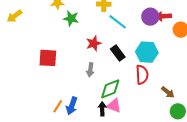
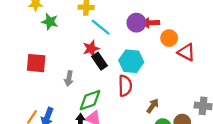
red star: (94, 43) -> (91, 49), moved
red square: (48, 58) -> (36, 63), moved
brown arrow: (168, 92) -> (153, 106), turned -96

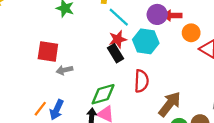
red star: (91, 49) -> (118, 39), moved
cyan hexagon: (131, 61) -> (146, 41), moved
gray arrow: (69, 78) -> (64, 70), moved, turned 64
brown arrow: (153, 106) -> (170, 104), size x1.6

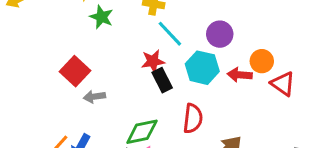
red arrow: (172, 15) -> (240, 75), moved
red star: (118, 39) -> (153, 61), moved
red square: (48, 52) -> (75, 71), turned 30

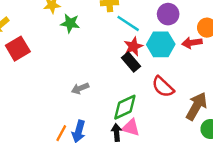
red star: (153, 61) -> (133, 46), moved
red square: (75, 71) -> (18, 49), moved, turned 30
red semicircle: (193, 118) -> (163, 87), turned 140

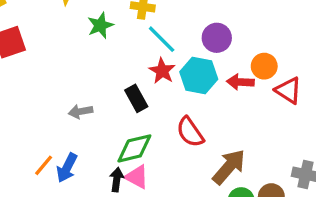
green star: (70, 23) -> (100, 25), moved, turned 30
red star: (133, 46) -> (162, 71), turned -30
black rectangle: (131, 62) -> (136, 98), moved

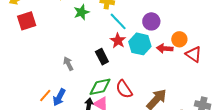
gray arrow: (81, 111) -> (68, 64), turned 72
red semicircle: (190, 132) -> (124, 89), moved

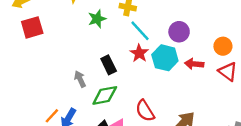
orange circle: (179, 39) -> (223, 46), moved
black rectangle: (102, 57) -> (109, 65), moved
green diamond: (100, 87) -> (105, 95), moved

